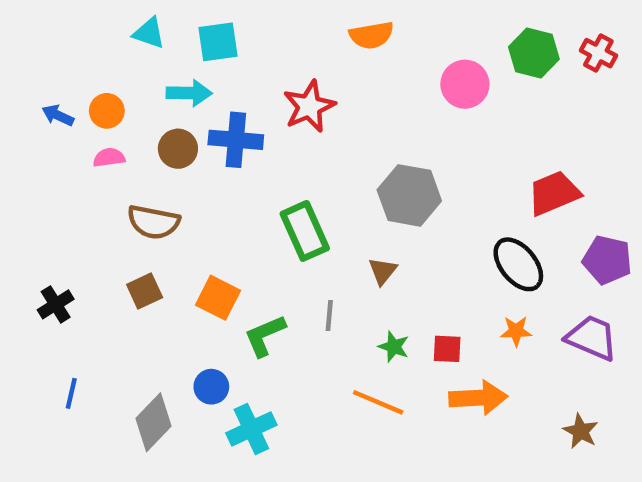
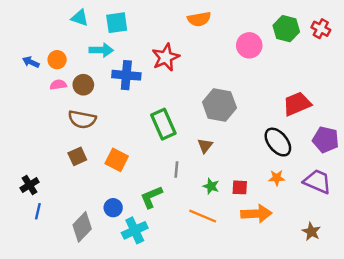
brown circle: (178, 149) -> (83, 85), moved
black cross: (56, 304) -> (30, 185), moved
green L-shape: (265, 336) -> (151, 197), moved

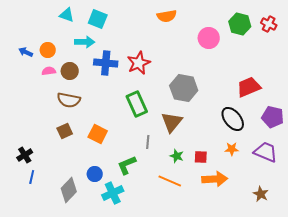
cyan square: (117, 23) -> (98, 19), turned 30
red star: (166, 57) -> (139, 63), moved
brown triangle: (205, 146) -> (172, 122), size x1.6

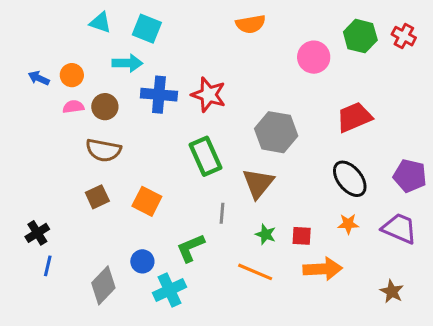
red star: (139, 63) -> (209, 95), turned -30
red trapezoid: (249, 87) -> (354, 117), moved

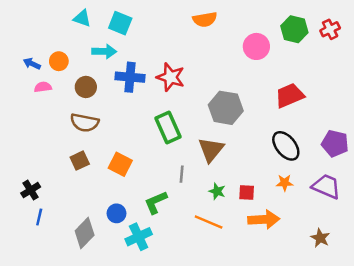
red cross: (404, 36) -> (330, 29), turned 36
pink semicircle: (73, 107) -> (43, 87), moved

